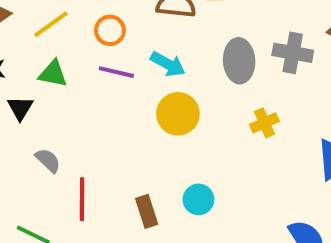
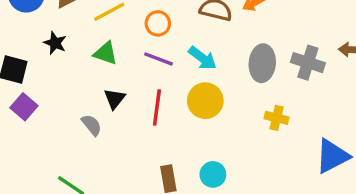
black triangle: (20, 108) -> (115, 99), moved
yellow cross: (264, 123) -> (277, 118), turned 30
red line: (82, 199) -> (157, 108), moved

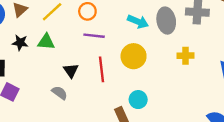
green triangle: (106, 53) -> (46, 42), moved
cyan arrow: (202, 58) -> (138, 22), moved
cyan circle: (213, 174) -> (138, 100), moved

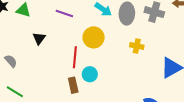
red line: (101, 69) -> (75, 57), moved
gray semicircle: (60, 93) -> (11, 61), moved

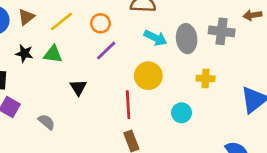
purple line: (64, 13) -> (106, 51), turned -54
cyan circle: (90, 74) -> (182, 113), moved

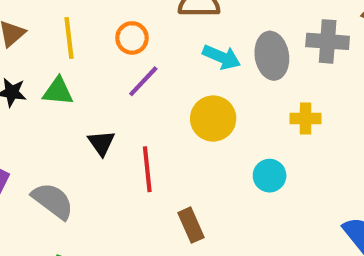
yellow line: (61, 21) -> (69, 38), turned -55
red line: (128, 105) -> (147, 169), moved
gray semicircle: (46, 122) -> (53, 201), size x1.5

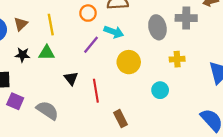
orange circle: (132, 38) -> (88, 13), moved
cyan arrow: (222, 57) -> (114, 32), moved

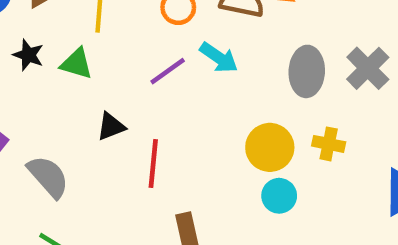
gray cross: (186, 18) -> (368, 68), turned 30
yellow circle: (129, 62) -> (270, 147), moved
black triangle: (71, 78) -> (111, 126), turned 32

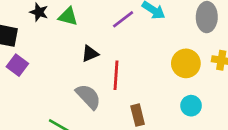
gray semicircle: (48, 177) -> (88, 97), moved
cyan circle: (279, 196) -> (191, 106), moved

